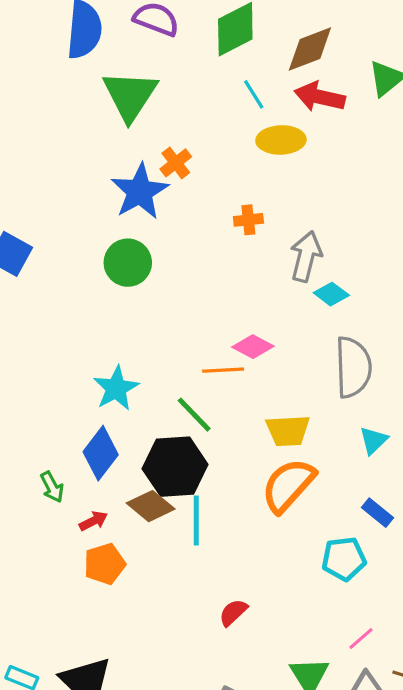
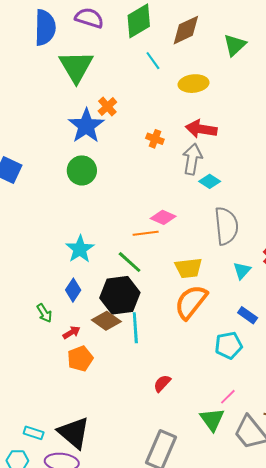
red arrow: (320, 97) -> (201, 129), moved
yellow ellipse: (281, 140) -> (194, 84), moved
orange cross: (248, 220) -> (155, 139), turned 30
blue diamond: (101, 453) -> (73, 290), size x0.7
pink line: (361, 638) -> (228, 397), moved

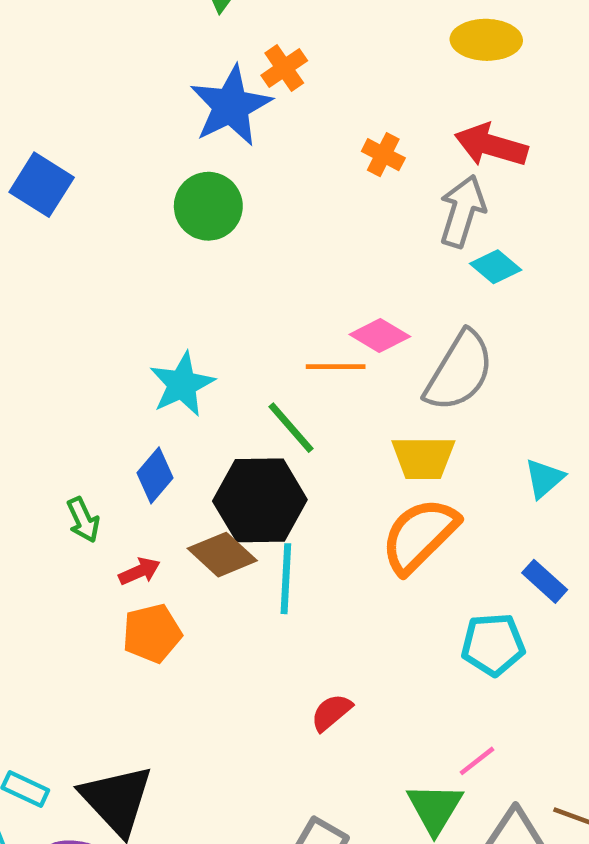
gray semicircle: (226, 226) -> (459, 371), moved, turned 30

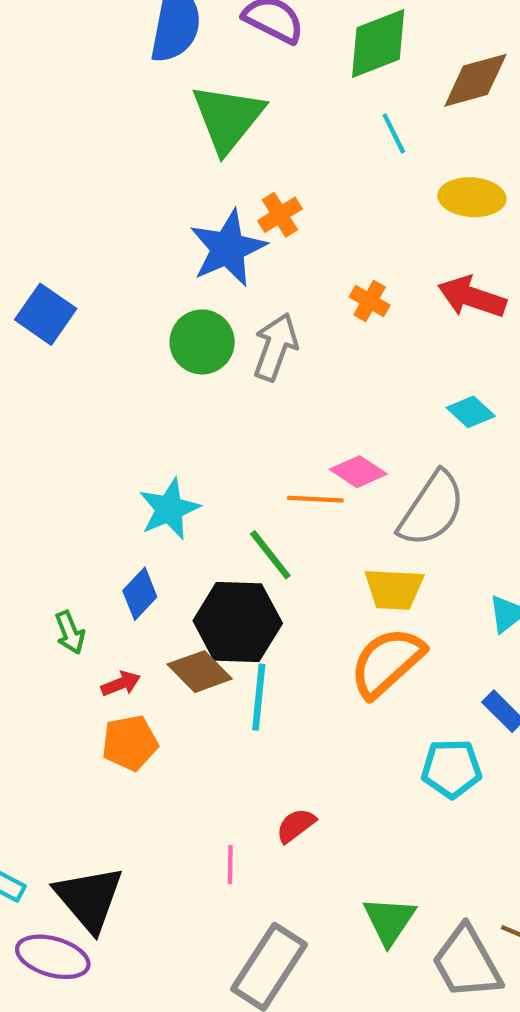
gray arrow: (462, 211) -> (275, 347), moved
pink line: (477, 761) -> (230, 864), moved, turned -54

